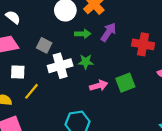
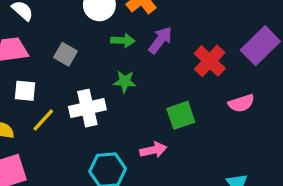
red cross: (143, 44) -> (210, 61), turned 30
white cross: (60, 66) -> (87, 108), moved
pink arrow: (99, 86) -> (153, 150), moved

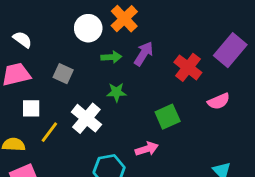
white cross: (87, 108) -> (86, 118), turned -32

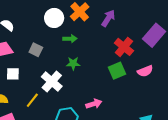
purple arrow: (144, 54) -> (108, 18), moved
green square: (168, 117) -> (117, 71), moved
yellow line: (49, 132) -> (32, 100), moved

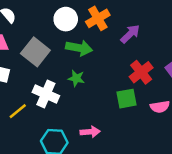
green arrow: (70, 39) -> (79, 48), size x1.5
gray square: (36, 50) -> (35, 52), size x1.6
white cross: (52, 81) -> (46, 94), turned -30

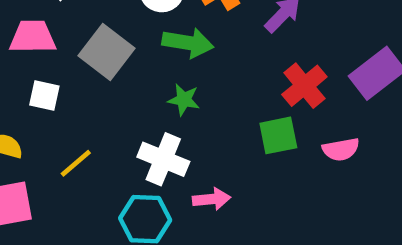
white cross: (46, 94) -> (163, 159), moved

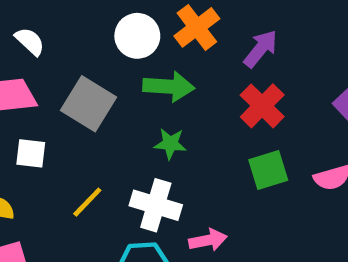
red cross: (304, 86) -> (262, 106), moved
yellow line: (76, 163) -> (87, 202), moved

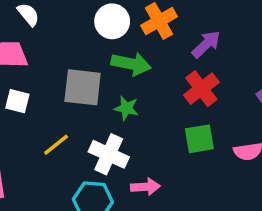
gray square: (88, 104) -> (83, 87), moved, turned -33

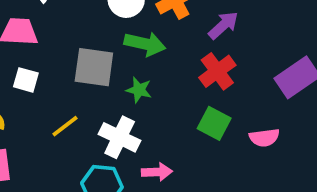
green square: (199, 139) -> (214, 123), turned 36

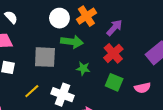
green star: (139, 90) -> (83, 68), moved

